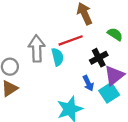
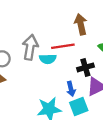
cyan semicircle: (58, 57) -> (48, 59), turned 91
cyan square: (109, 93) -> (79, 107), moved

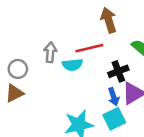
gray arrow: (30, 47) -> (50, 52), size x0.7
blue arrow: (71, 89) -> (114, 97), moved

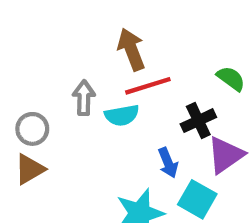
brown arrow: (109, 20) -> (131, 49), moved
blue arrow: (114, 97) -> (168, 163), moved
cyan square: (114, 119) -> (197, 199), turned -30

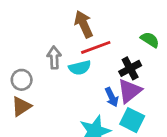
purple triangle: (226, 155) -> (130, 91), moved

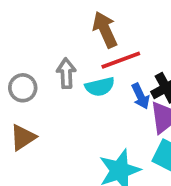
gray circle: (22, 80) -> (23, 88), moved
blue arrow: (112, 97) -> (141, 96), moved

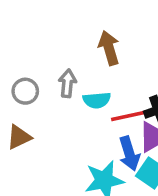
red line: (121, 60) -> (130, 116), moved
blue arrow: (141, 96) -> (129, 154), moved, size x1.4

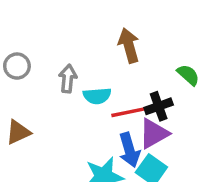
brown arrow: (109, 48) -> (129, 46), moved
gray circle: (25, 91) -> (17, 66), moved

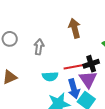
cyan semicircle: (97, 96) -> (50, 76), moved
purple triangle: (154, 134) -> (88, 79), turned -36

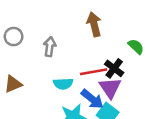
black cross: (91, 64) -> (114, 68), turned -35
blue arrow: (74, 89) -> (92, 99), turned -36

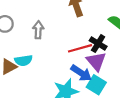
cyan semicircle: (63, 84) -> (23, 60), moved

